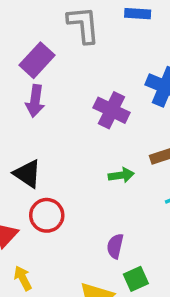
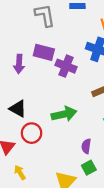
purple rectangle: (37, 60) -> (44, 52), moved, turned 66
green arrow: (121, 175) -> (64, 114), moved, size x1.6
purple semicircle: (115, 246) -> (86, 146), moved

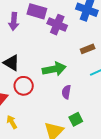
purple semicircle: (86, 146) -> (66, 92), moved

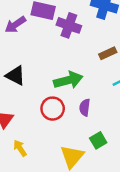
purple arrow: (14, 21) -> (15, 25), turned 54
red circle: (24, 86) -> (53, 109), moved

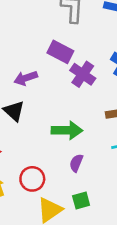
purple arrow: (15, 25) -> (26, 78), moved
red circle: (53, 109) -> (32, 179), moved

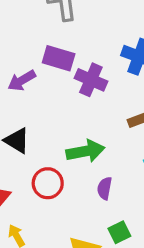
purple arrow: (26, 78) -> (22, 81), moved
red circle: (32, 179) -> (48, 183), moved

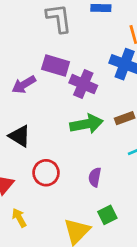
green arrow: (85, 151) -> (86, 124), moved

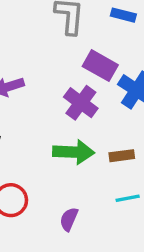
purple rectangle: (56, 65) -> (100, 66), moved

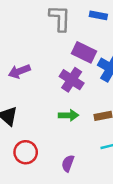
green arrow: (74, 152) -> (68, 115), size x0.7

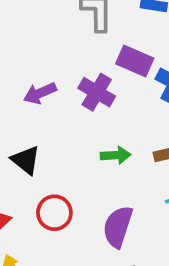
purple cross: (72, 80) -> (97, 92), moved
purple semicircle: (68, 163) -> (118, 227), size x1.6

